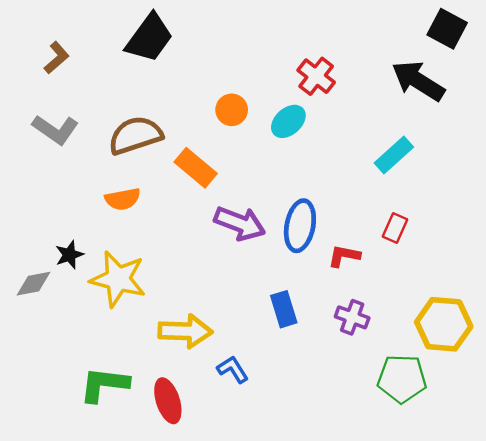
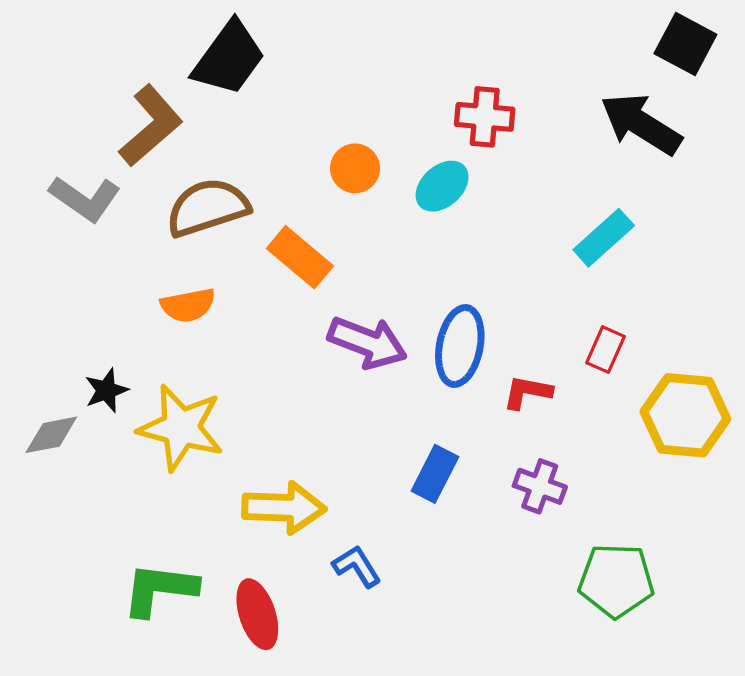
brown L-shape: (57, 58) -> (151, 126), moved, size x1.6
red cross: (316, 76) -> (485, 117), turned -33
blue rectangle: (284, 309) -> (435, 474), turned 44
yellow hexagon: (444, 324) -> (685, 415), moved

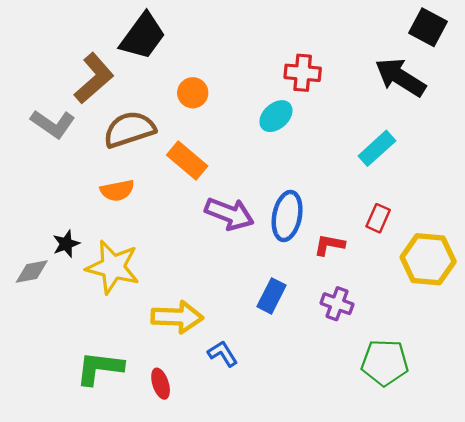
orange circle: (355, 168) -> (193, 93), moved
red ellipse: (257, 614) -> (161, 384), size x0.7

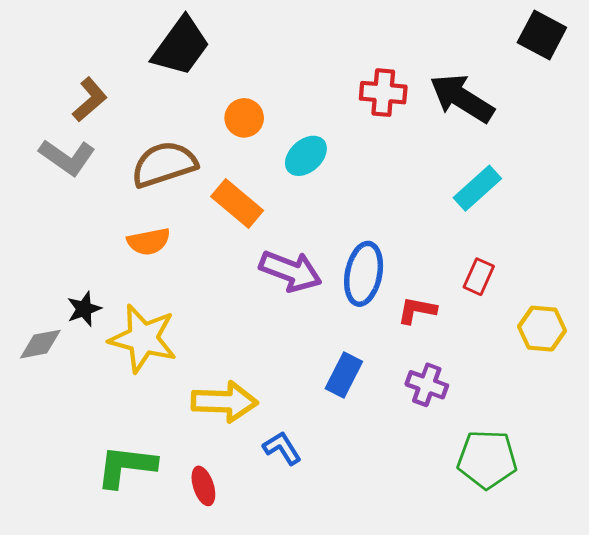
black arrow: (400, 77) -> (462, 98), moved
brown L-shape: (94, 78) -> (90, 100), moved, size x0.7
cyan ellipse: (276, 116) -> (306, 156), moved
yellow hexagon: (428, 259) -> (542, 329), size x0.7

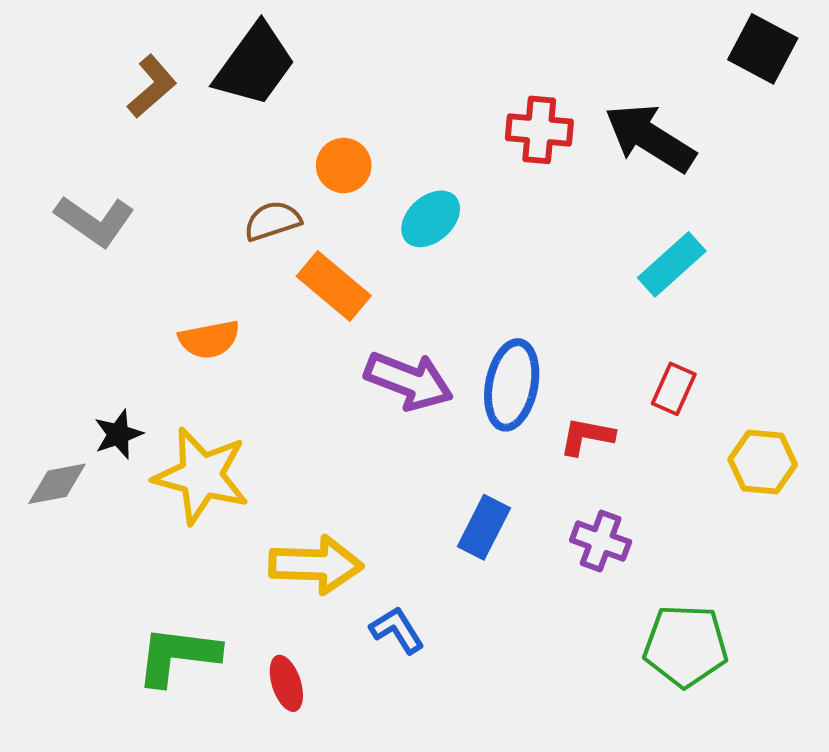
brown L-shape: (90, 100) -> (152, 86), moved
brown semicircle: (164, 164) -> (273, 221), moved, size x0.6

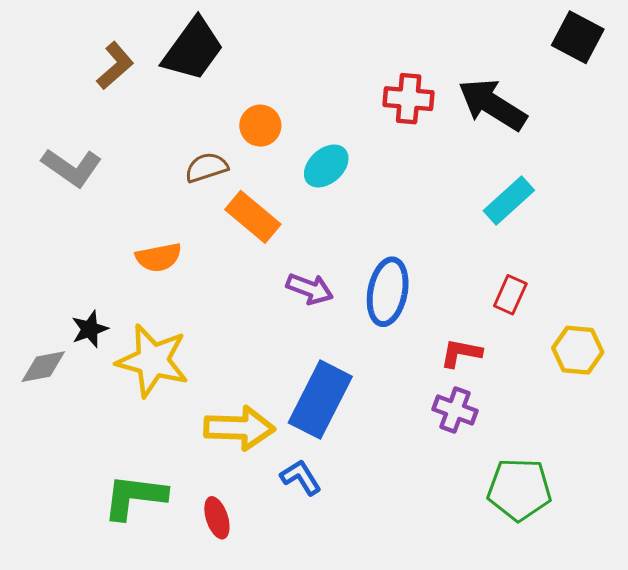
purple arrow: (409, 381) -> (310, 289), size x0.7
red L-shape: (587, 436) -> (461, 353), moved
blue rectangle: (484, 527) -> (320, 400), moved, size x1.6

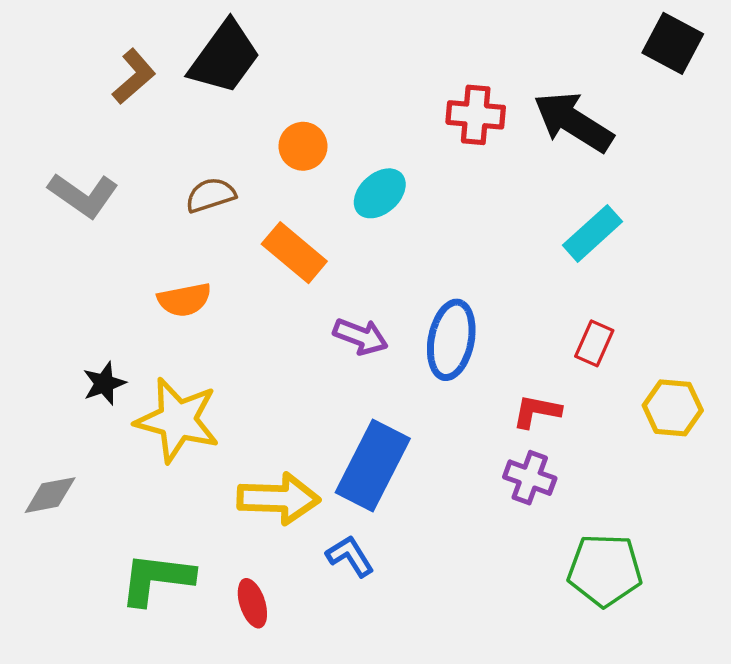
brown semicircle: (206, 167) -> (211, 195), moved
gray diamond: (43, 367) -> (50, 495), moved

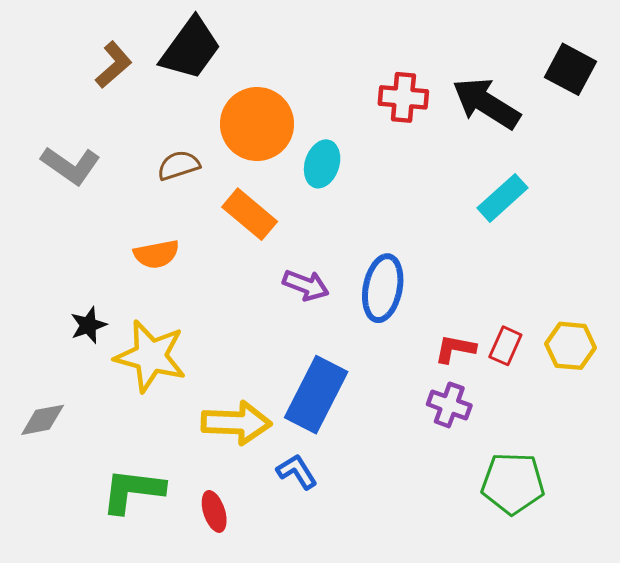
black square: (673, 43) -> (571, 69), moved
orange circle: (303, 146) -> (257, 124), size x1.8
cyan ellipse: (380, 193) -> (322, 164), turned -30
red rectangle: (594, 343) -> (505, 346), moved

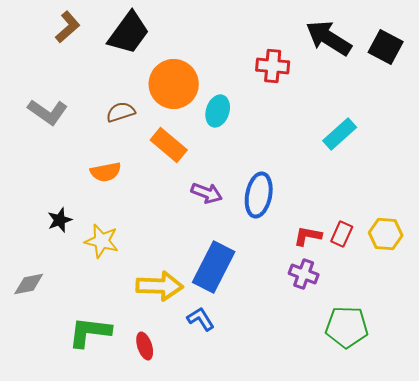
brown L-shape: (114, 65) -> (68, 27), moved
black arrow: (486, 103) -> (329, 38), moved
yellow star: (151, 356) -> (102, 241), size x0.7

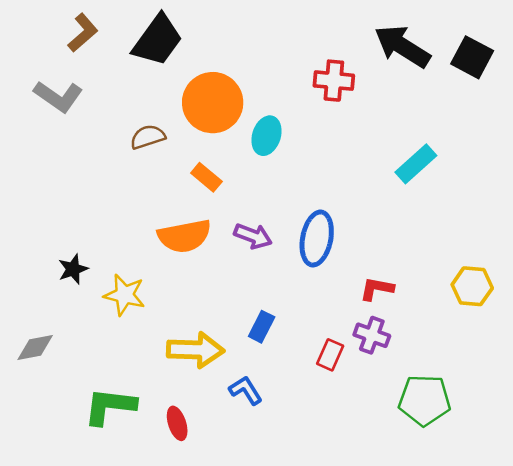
gray L-shape: (48, 112) -> (58, 96), moved
orange rectangle: (169, 145) -> (206, 177), size x0.7
orange semicircle: (106, 172) -> (184, 236), moved, size x1.4
red rectangle: (342, 234) -> (330, 355), moved
blue rectangle: (214, 267) -> (262, 327), size x0.5

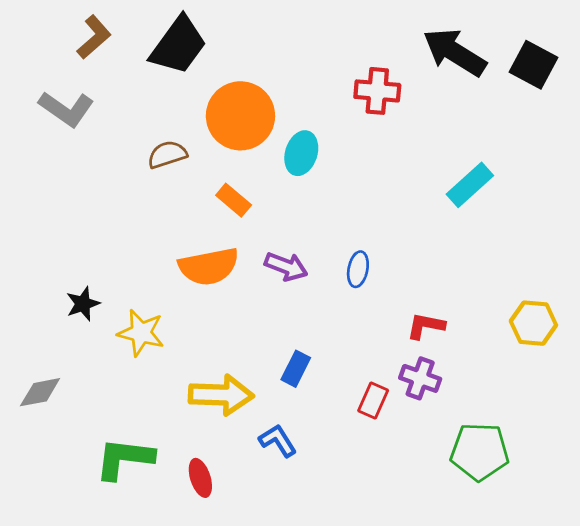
blue ellipse: (317, 239) -> (358, 269), size x0.6

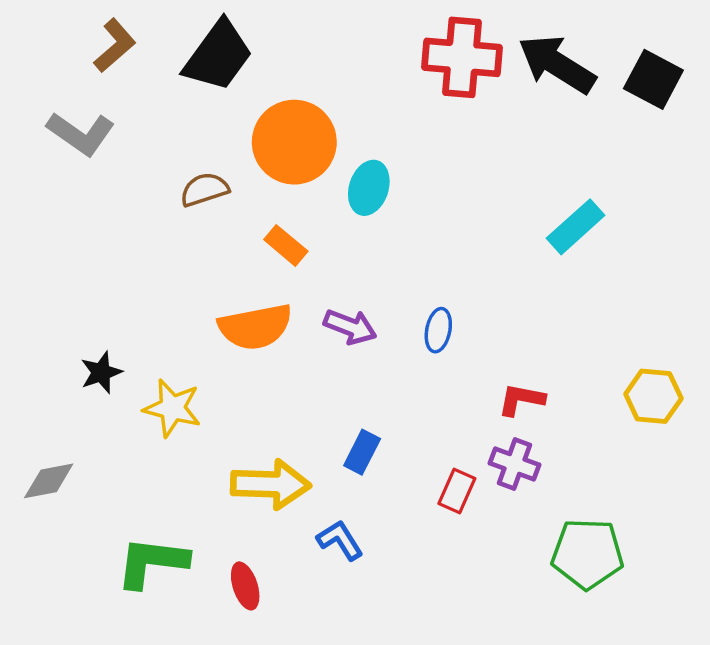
red cross: (377, 91) -> (462, 57), moved, size x1.4

